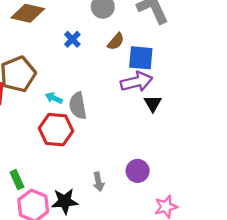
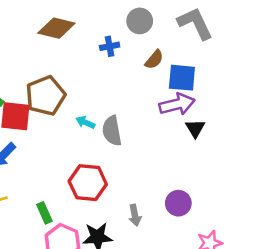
blue cross: (72, 39) -> (110, 46), moved, turned 35
red hexagon: (56, 130) -> (88, 183), moved

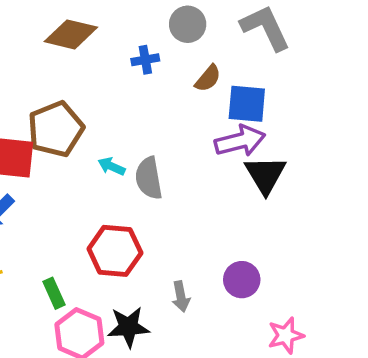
black triangle: (195, 128) -> (265, 175), size x1.5

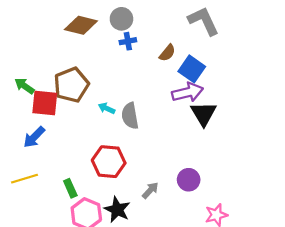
gray circle: (188, 24) -> (121, 19), moved
blue square: (247, 104) -> (192, 69), turned 30
gray arrow: (181, 297) -> (150, 190), turned -126
black star: (128, 327) -> (117, 210), turned 30

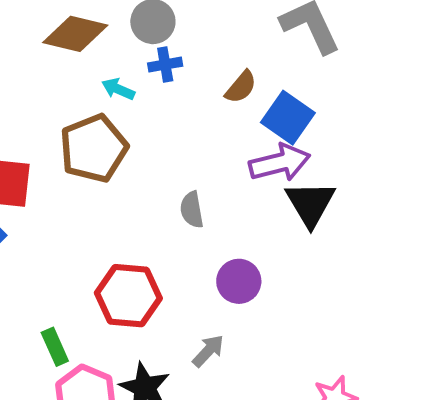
brown pentagon: (71, 85) -> (94, 148), moved
cyan arrow: (107, 108) -> (118, 89), moved
gray semicircle: (130, 116) -> (192, 210), moved, size x0.7
purple circle: (189, 180) -> (239, 281), moved

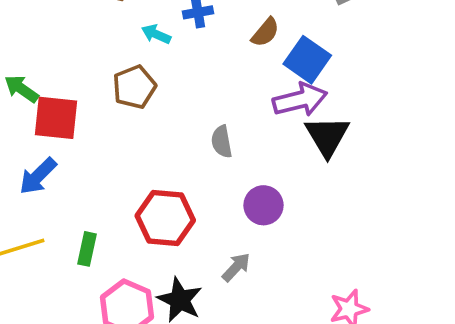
brown pentagon: (94, 148) -> (134, 87), size x0.7
green rectangle: (55, 347) -> (87, 249), moved, turned 36

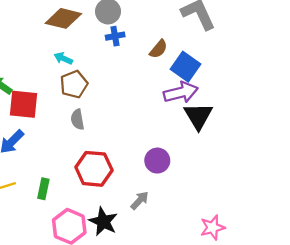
cyan arrow: (156, 34) -> (63, 58), moved
gray semicircle: (222, 142) -> (77, 119), moved

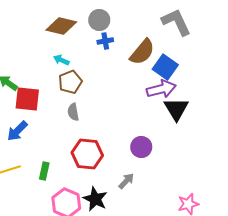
brown semicircle: (158, 49) -> (142, 52), size x1.6

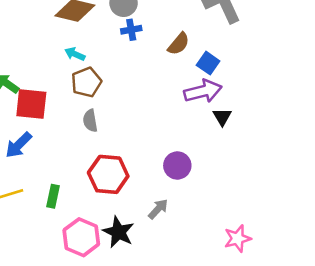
brown semicircle: (142, 52) -> (179, 44), size x0.7
blue square: (165, 67) -> (208, 63), size x0.7
black triangle: (176, 109) -> (222, 117), size x0.6

